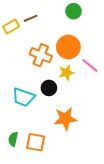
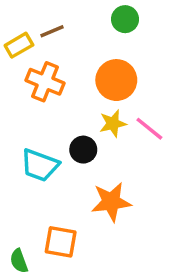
orange cross: (41, 55) -> (45, 82), moved
pink line: (90, 65) -> (149, 129), moved
green semicircle: (13, 139) -> (19, 261), moved, turned -32

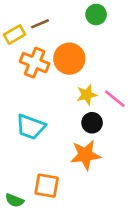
orange circle: (116, 80) -> (69, 59), moved
black circle: (83, 150) -> (92, 123), moved
green semicircle: (19, 261) -> (15, 200), turned -48

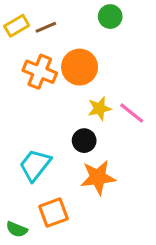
yellow rectangle: (15, 35) -> (17, 26), moved
black circle: (92, 123) -> (84, 141), moved
cyan trapezoid: (31, 127) -> (35, 165), moved, turned 108
orange square: (47, 186) -> (53, 213), turned -30

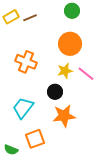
orange circle: (80, 67) -> (70, 44), moved
orange cross: (40, 72) -> (26, 62), moved

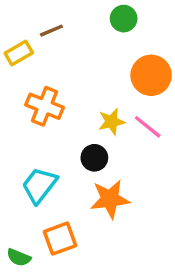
yellow rectangle: (11, 17) -> (19, 53), moved
orange circle: (70, 44) -> (151, 75), moved

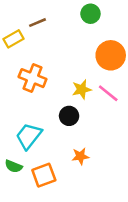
orange star: (110, 199) -> (80, 156), moved, size x0.6
green semicircle: (19, 257) -> (14, 166), moved

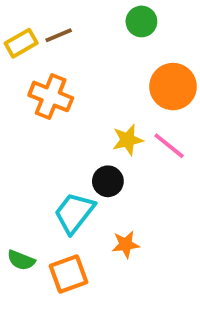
yellow rectangle: (14, 39) -> (21, 43), moved
orange cross: (32, 78) -> (51, 96), moved
cyan trapezoid: (29, 136) -> (74, 213), moved

